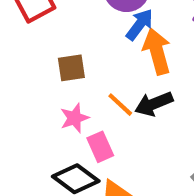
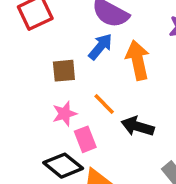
blue arrow: (140, 25) -> (100, 47), moved
black arrow: (154, 104) -> (138, 126), moved, turned 36

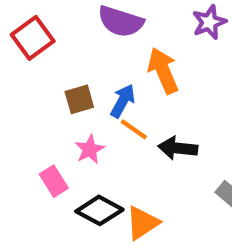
blue arrow: (100, 47) -> (123, 101), moved
pink rectangle: (85, 139) -> (54, 181), moved

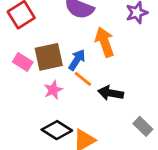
brown square: (79, 99) -> (49, 57), size x1.5
pink rectangle: (54, 181) -> (23, 62), moved, turned -30

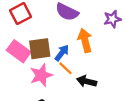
pink rectangle: (23, 62) -> (19, 51), size x1.5
pink star: (53, 90) -> (41, 75), size x1.5

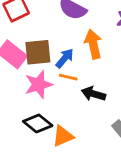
orange line: (65, 68) -> (68, 77), turned -32

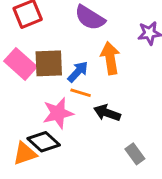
pink star: (39, 85) -> (58, 113), moved
orange triangle: (63, 136) -> (25, 154), moved

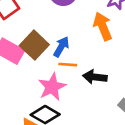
orange arrow: (110, 58) -> (103, 26), moved
brown square: (49, 63) -> (34, 45), turned -32

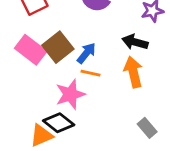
orange arrow: (103, 26) -> (133, 72), moved
black arrow: (95, 77) -> (135, 42), moved

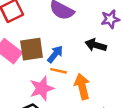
brown square: (58, 47) -> (32, 49), turned 30
orange arrow: (133, 72) -> (82, 87), moved

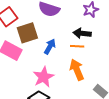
brown square: (32, 49) -> (27, 33), moved
orange line: (59, 71) -> (77, 46), moved

